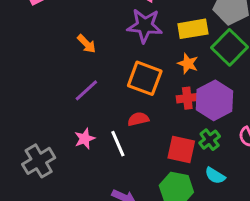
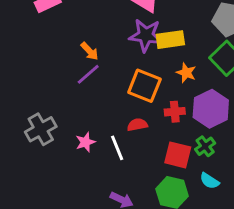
yellow rectangle: (193, 29) -> (170, 40), moved
purple line: (86, 90) -> (88, 74), moved
red cross: (187, 98) -> (175, 112), moved
gray cross: (39, 161) -> (41, 129), moved

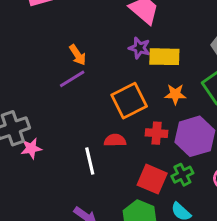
purple star: (146, 35) -> (139, 48), size x0.6
orange star: (186, 73) -> (175, 94), turned -30
orange square: (144, 86) -> (129, 101), turned 32
pink star: (85, 142) -> (31, 148), moved

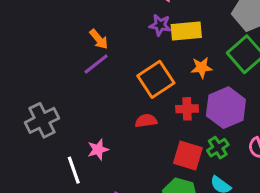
pink star: (31, 148) -> (98, 150), moved
white line: (90, 161) -> (74, 170), moved

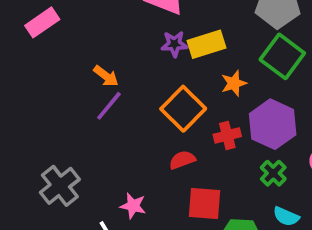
pink star: (98, 150) -> (133, 206), turned -30
red square: (188, 155) -> (205, 203), moved

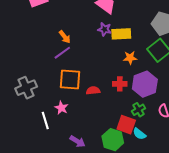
orange square: (183, 109) -> (70, 79), moved, turned 35
red square: (205, 203) -> (126, 125), moved

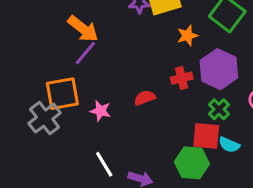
orange arrow: (65, 37) -> (83, 29), size x1.5
orange square: (70, 79) -> (62, 94), moved
pink star: (61, 108) -> (100, 111), moved
white line: (45, 120) -> (104, 164), moved

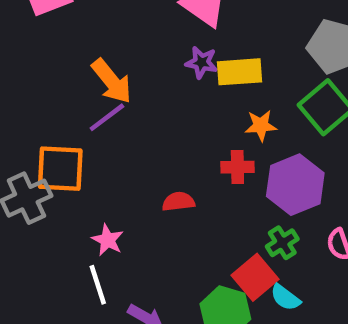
red cross: (182, 78) -> (237, 167), moved
pink star: (100, 111) -> (108, 240), moved
red square: (206, 136) -> (255, 277), turned 32

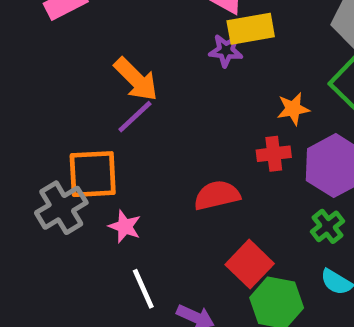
yellow rectangle: (239, 72) -> (251, 29), moved
red semicircle: (178, 202) -> (217, 195), size x1.4
pink star: (108, 240) -> (125, 226), moved
red square: (255, 277) -> (250, 264), moved

